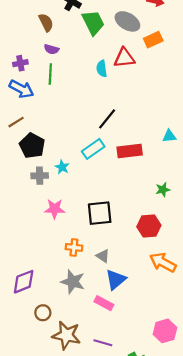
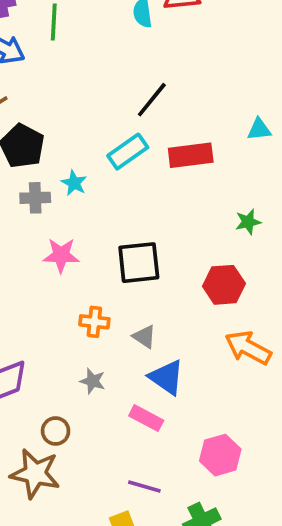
blue triangle: (116, 280) -> (167, 377), turned -45
gray star: (73, 282) -> (93, 381), size x0.6
brown circle: (43, 313) -> (56, 431), moved
pink hexagon: (165, 331) -> (220, 455), moved
brown star: (66, 335) -> (35, 474), moved

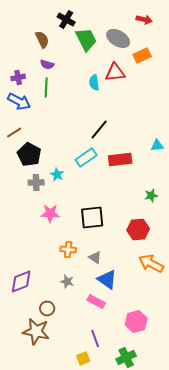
purple line: (144, 487) -> (95, 338), turned 54

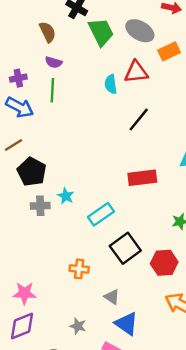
black line: (99, 129) -> (139, 119), moved
cyan rectangle: (86, 157) -> (101, 214), moved
pink star: (50, 213) -> (24, 293), moved
black square: (92, 217) -> (125, 248), moved, turned -30
orange cross: (68, 249) -> (79, 269), moved

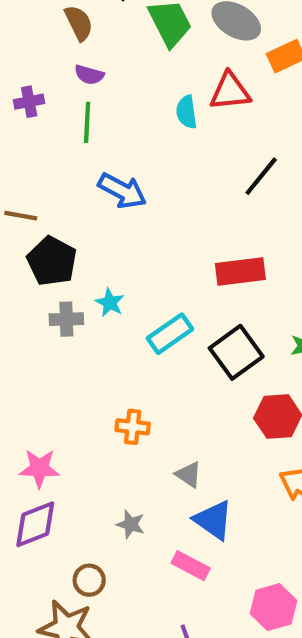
blue arrow: (20, 107) -> (122, 191), moved
black line: (139, 119) -> (261, 176), moved
brown line: (13, 145) -> (21, 216), turned 42
black square: (125, 248) -> (236, 352), moved

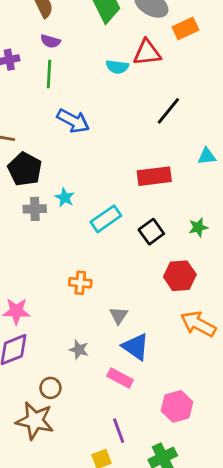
cyan semicircle: (187, 112) -> (117, 67), turned -75
black square: (236, 352) -> (151, 232), size x0.7
gray triangle: (189, 475) -> (119, 315), turned 30

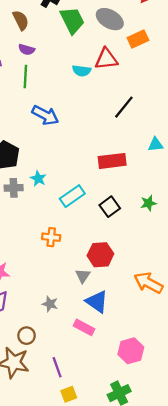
red hexagon: (180, 276) -> (100, 255), moved
orange cross: (80, 283) -> (51, 237), moved
purple line: (119, 431) -> (57, 367), moved

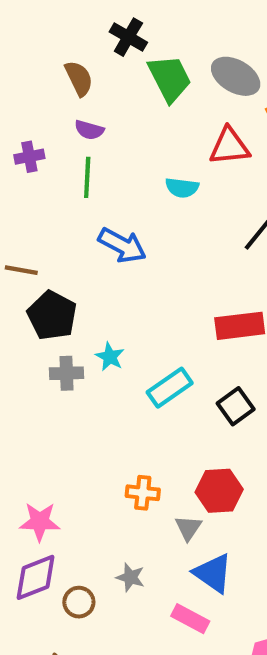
cyan semicircle: (82, 71) -> (182, 188), moved
orange cross: (51, 237) -> (143, 493), moved
brown circle: (27, 336) -> (79, 602), moved

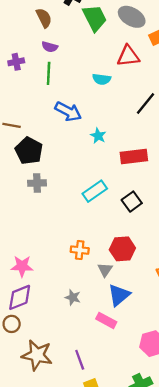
cyan star: (110, 357) -> (98, 136), moved
blue triangle: (213, 573) -> (119, 295), turned 45
brown circle: (79, 602) -> (12, 324), moved

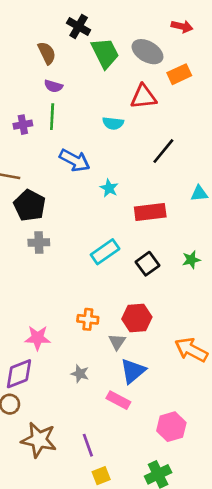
purple cross: (16, 62) -> (23, 125), moved
pink star: (22, 266) -> (38, 338), moved

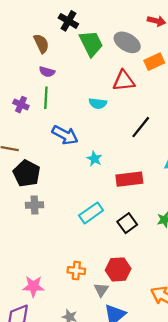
purple cross: (23, 125) -> (21, 105), turned 35

